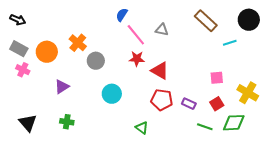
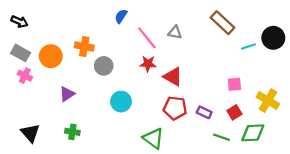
blue semicircle: (122, 15) -> (121, 16), moved
black circle: (249, 20) -> (273, 38), moved
orange cross: (78, 43) -> (84, 46), turned -30
green triangle: (142, 128) -> (153, 138), size x1.5

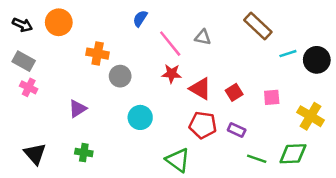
black circle: (273, 38) -> (317, 60), moved
orange circle: (51, 56) -> (59, 22), moved
red square: (234, 112) -> (234, 92), moved

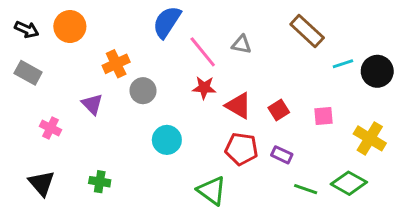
blue semicircle: (140, 19) -> (167, 22), size x1.6
orange cross: (98, 54) -> (116, 64), turned -35
pink cross: (29, 87) -> (50, 128), moved
purple triangle: (78, 109) -> (92, 104), moved, turned -42
green diamond: (293, 154) -> (349, 183), turned 32

